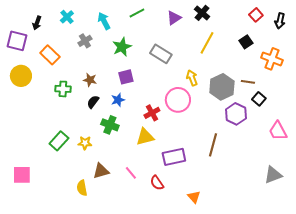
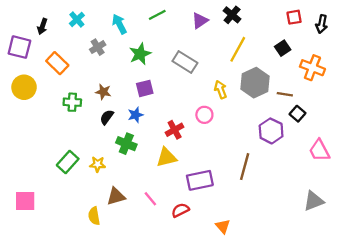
red square: (256, 15) -> (294, 17), turned 32
gray hexagon: (222, 87) -> (255, 83), moved
pink circle: (178, 100) -> (204, 115), size x0.6
red semicircle: (157, 183) -> (180, 210), turned 98

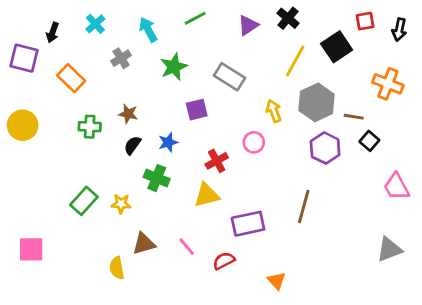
black square: (283, 48) -> (337, 47), moved, size x1.5
yellow circle: (24, 87) -> (23, 125), moved
purple square: (145, 88) -> (197, 110), moved
purple hexagon: (271, 131) -> (325, 148), moved

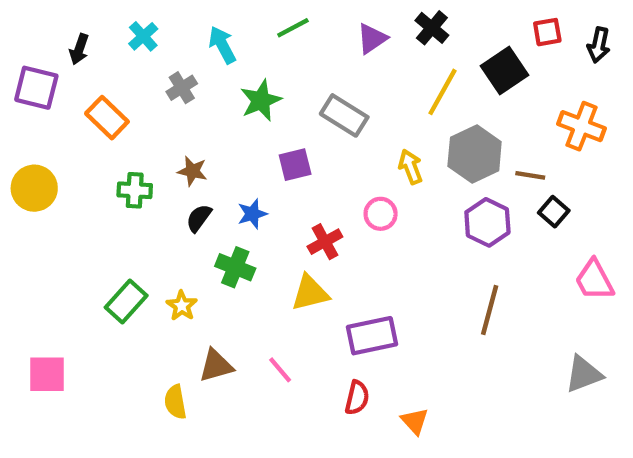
yellow star: (121, 204) -> (182, 306), turned 30
brown line: (304, 207) -> (490, 310), moved
red semicircle: (224, 261) -> (357, 398), moved, turned 130

